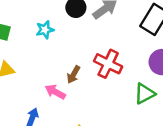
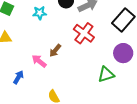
red cross: (108, 64) -> (84, 33), moved

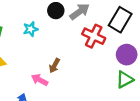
red cross: (84, 33) -> (94, 36), moved
green triangle: (106, 75) -> (125, 80), moved

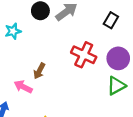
black rectangle: (120, 20) -> (111, 20), size x0.6
red cross: (94, 36) -> (84, 55), moved

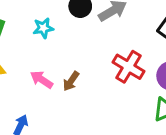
pink arrow: (23, 87) -> (42, 80), moved

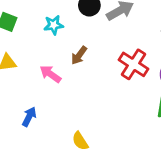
brown arrow: (71, 81) -> (79, 55), moved

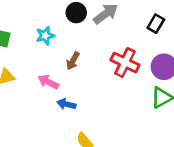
blue arrow: (29, 117) -> (66, 104), moved, turned -96

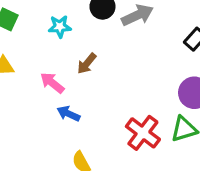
red cross: (125, 63) -> (143, 133), moved

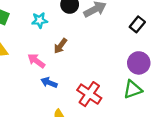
red cross: (143, 133) -> (89, 94), moved

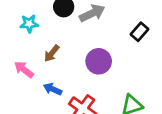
purple circle: (139, 63) -> (99, 61), moved
blue arrow: (49, 83) -> (53, 89), moved

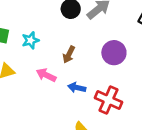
cyan star: (29, 24) -> (30, 40), moved

